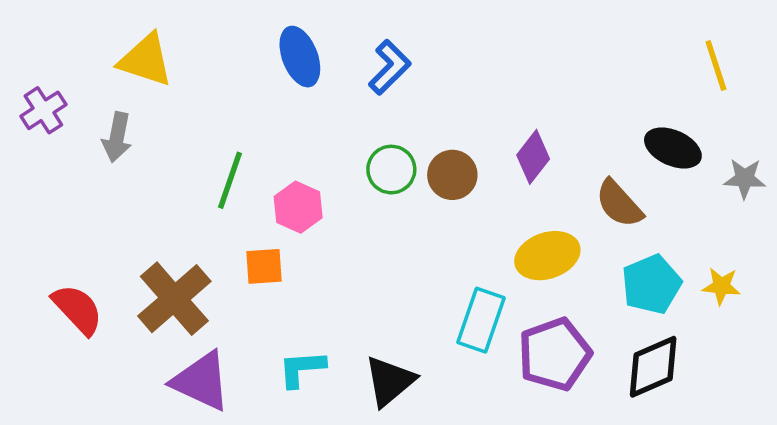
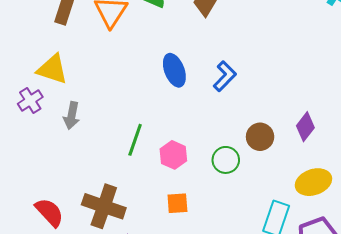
yellow triangle: (146, 60) -> (52, 69), moved
green circle: (391, 170) -> (226, 160), moved
orange square: (264, 266) -> (177, 203), moved
brown cross: (174, 299) -> (104, 206), turned -30

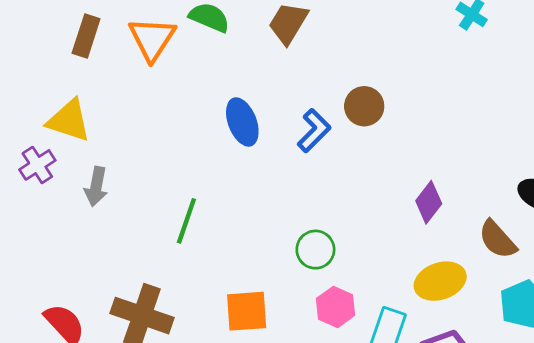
brown circle: (260, 137) -> (364, 106), moved
pink hexagon: (173, 155) -> (336, 307), moved
orange square: (177, 203) -> (247, 311), size x1.4

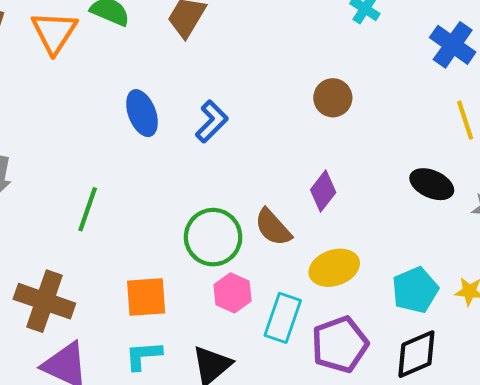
brown circle: (364, 106) -> (333, 98), moved
brown semicircle: (497, 240) -> (273, 227), moved
green circle: (315, 250) -> (213, 237), size x1.5

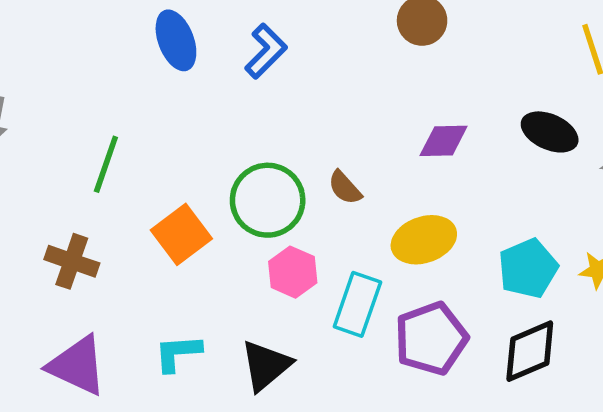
purple diamond: (323, 191) -> (444, 141), moved, turned 51
brown semicircle: (273, 227) -> (345, 188), size x0.7
orange square: (146, 297) -> (181, 234), moved, turned -33
brown cross: (44, 301) -> (72, 261), moved, size x0.7

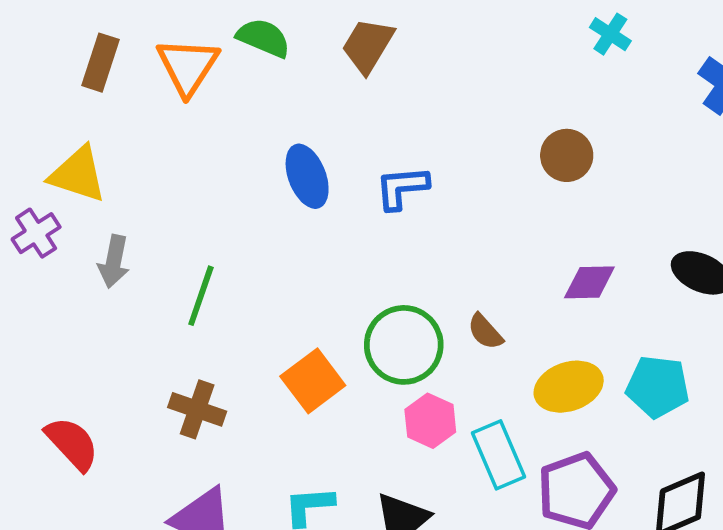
blue L-shape: (266, 51) -> (402, 188), turned -140
green line: (106, 164) -> (201, 296), moved
cyan pentagon: (528, 268) -> (658, 387), moved, turned 30
cyan rectangle: (357, 304) -> (498, 455), turned -42

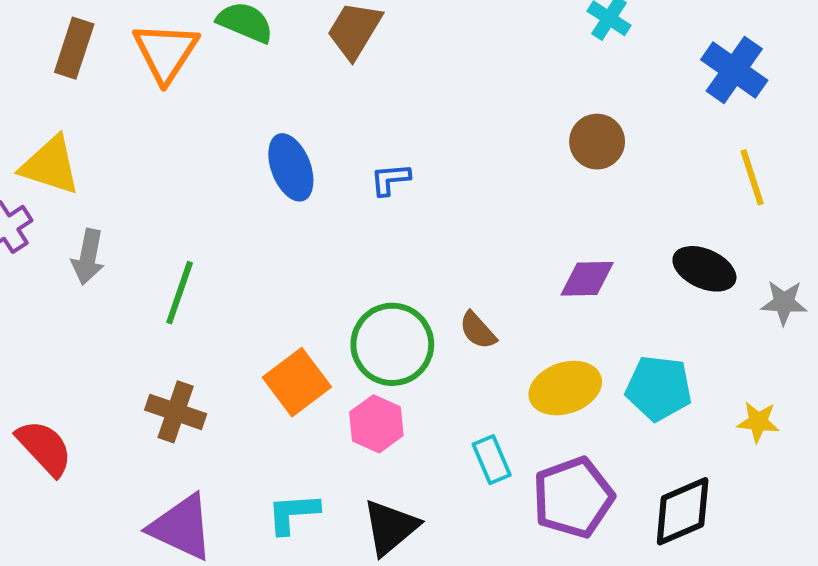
brown circle: (567, 155) -> (597, 142), moved
blue L-shape: (402, 188) -> (390, 179), size x0.7
pink hexagon: (430, 421) -> (376, 424), moved
cyan rectangle: (498, 455) -> (492, 460), size x0.7

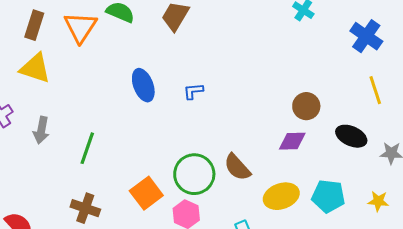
brown circle: (597, 142) -> (306, 106), moved
yellow triangle: (50, 165) -> (35, 68), moved
brown semicircle: (478, 330) -> (237, 167), size x1.4
yellow star: (758, 422) -> (378, 201), moved

